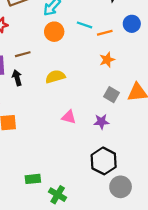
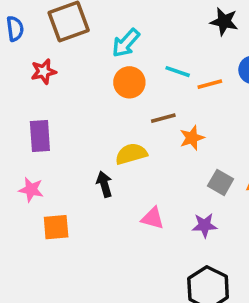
brown line: (23, 54) -> (163, 118), moved
orange star: (107, 60) -> (192, 138), moved
black arrow: (17, 78) -> (104, 184), moved

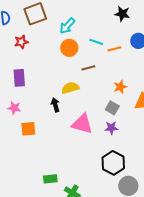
orange star: (192, 138) -> (120, 87), moved
gray square: (221, 182) -> (112, 108), moved
pink triangle: (153, 218) -> (82, 124), size x1.6

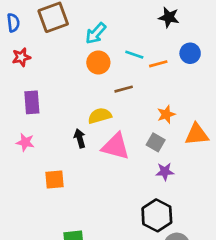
red star: (21, 42) -> (21, 57), moved
pink triangle: (82, 124) -> (116, 146), moved
purple star: (111, 128) -> (165, 172), moved
orange square: (28, 129) -> (55, 180), moved

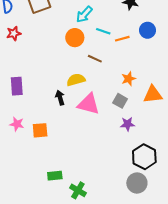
cyan arrow: (96, 33) -> (84, 14), moved
brown line: (124, 89) -> (95, 59), turned 40
purple rectangle: (32, 102) -> (17, 86), moved
pink star: (25, 142) -> (17, 124), moved
black hexagon: (157, 215) -> (144, 157), moved

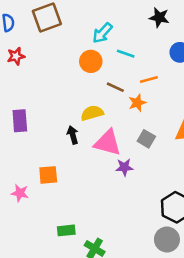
orange line: (122, 39) -> (149, 79), moved
orange star: (129, 79) -> (137, 103), moved
pink star: (17, 124) -> (20, 193), moved
purple star: (127, 124) -> (124, 167), moved

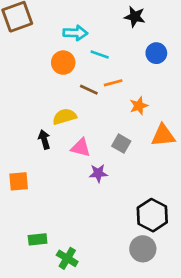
cyan arrow: (102, 33) -> (75, 33), turned -130
orange line: (149, 79) -> (113, 83), moved
orange star: (137, 103) -> (139, 106), moved
pink triangle: (108, 143) -> (81, 148), size x0.7

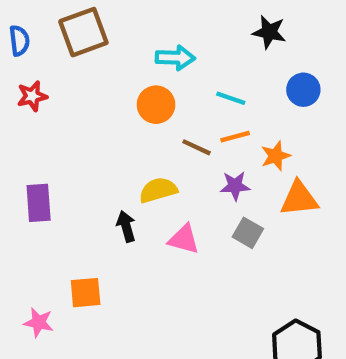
cyan line: (100, 54) -> (231, 98), moved
orange star: (139, 106) -> (276, 156), moved
orange triangle: (163, 135) -> (299, 199), moved
purple star: (98, 173) -> (235, 186), moved

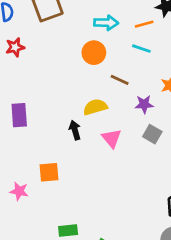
orange line: (235, 137) -> (144, 24), moved
pink triangle: (184, 239) -> (112, 138), turned 35

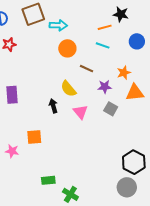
cyan arrow: (106, 23) -> (58, 25), moved
yellow semicircle: (95, 107) -> (68, 89), turned -114

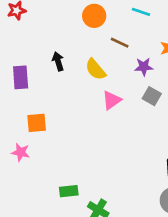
black arrow: (53, 106) -> (58, 61), moved
pink triangle: (80, 112) -> (112, 100), turned 35
orange square: (34, 137) -> (37, 123), moved

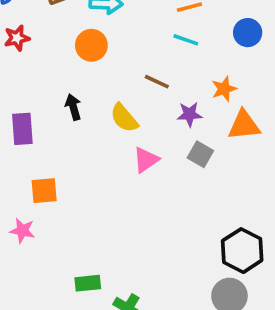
orange circle: (94, 16) -> (91, 45), moved

